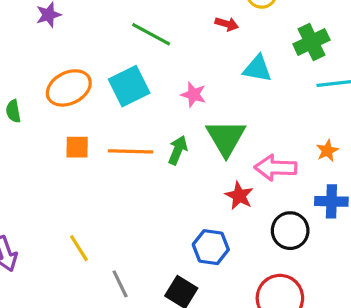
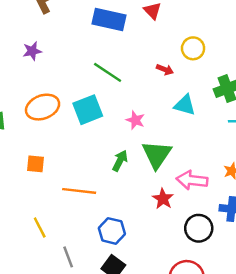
orange square: (77, 147) -> (36, 164), moved
orange line: (130, 151) -> (79, 191), moved
blue hexagon: (211, 247) -> (112, 231), moved

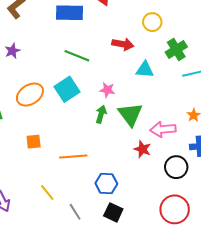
yellow circle: (193, 48) -> (152, 22), moved
red arrow: (165, 70) -> (123, 44), size x1.5
green arrow: (120, 161) -> (101, 114), moved

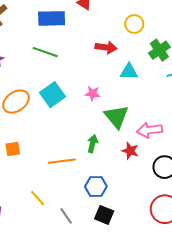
green line: (77, 56) -> (45, 52), moved
green arrow: (101, 114) -> (93, 144), moved
orange square: (34, 142) -> (13, 149), moved

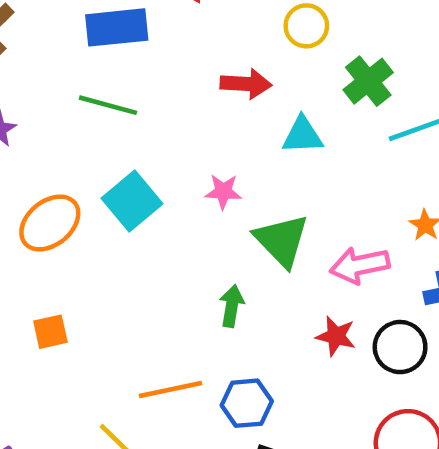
red star: (130, 151) -> (336, 336), moved
orange line: (62, 161) -> (171, 390), moved

